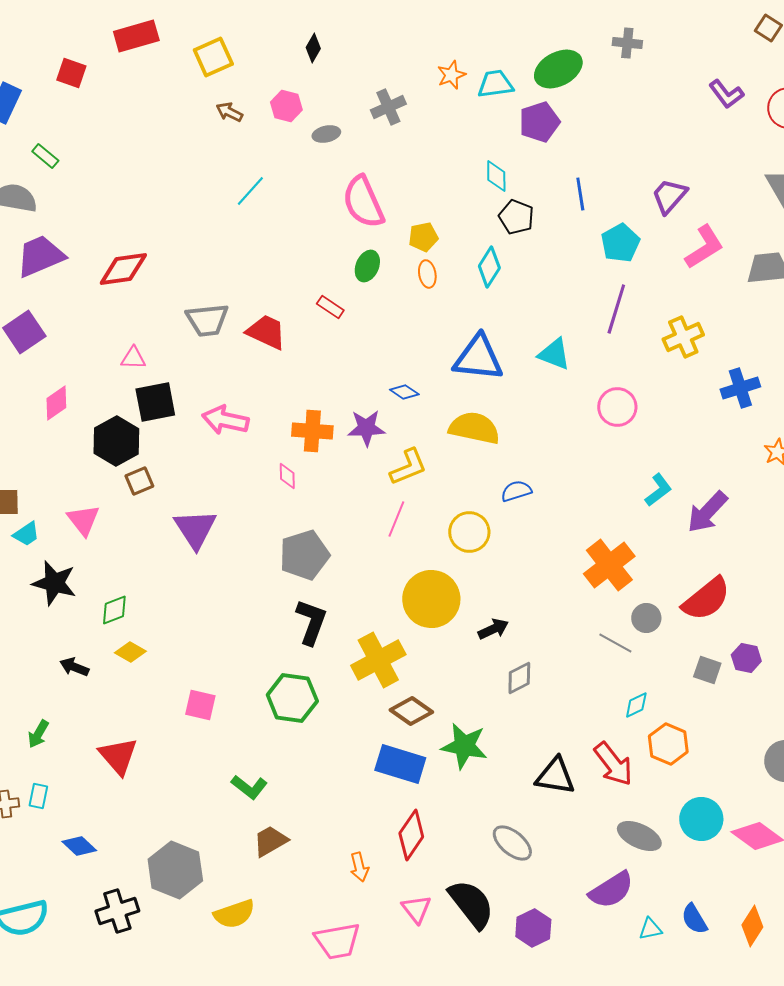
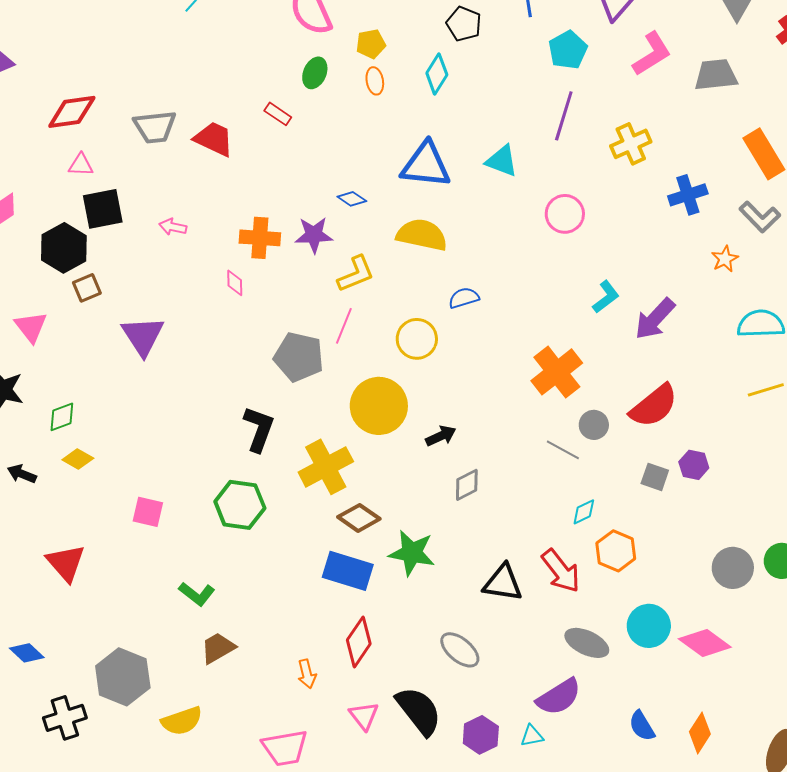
red diamond: (123, 269) -> (72, 112), moved
pink arrow: (225, 420) -> (173, 227), size x0.6
gray pentagon: (304, 555) -> (299, 357), moved, turned 30
cyan triangle: (650, 929) -> (532, 736), moved

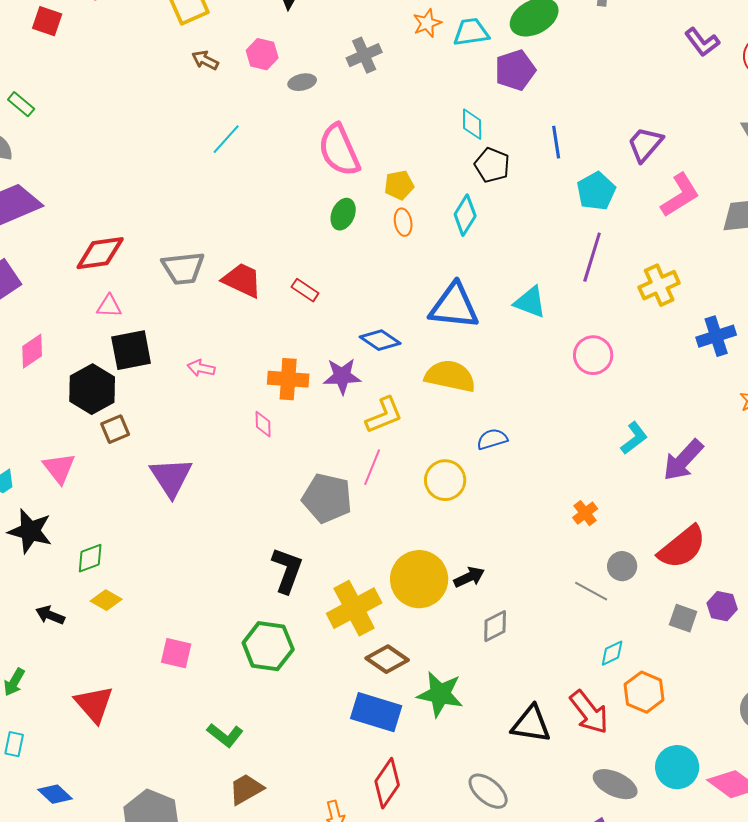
red rectangle: (278, 114) -> (305, 290), moved
blue diamond: (352, 199) -> (380, 340), size x1.4
orange cross: (557, 372) -> (585, 513), size x0.5
yellow circle: (379, 406) -> (419, 579), moved

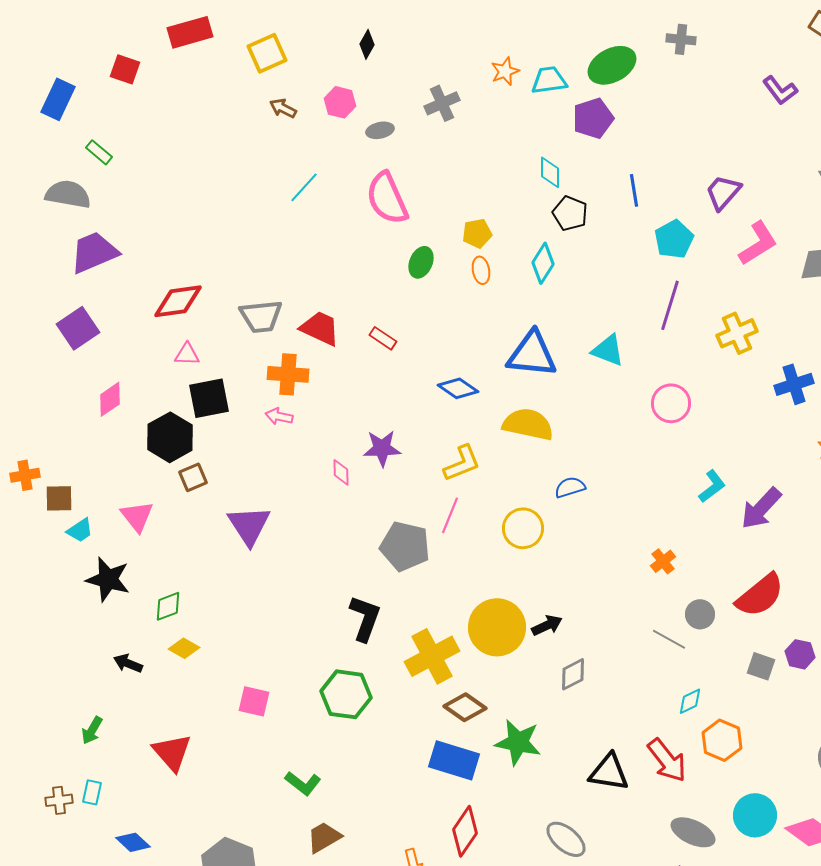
pink semicircle: (339, 150) -> (387, 198), moved
purple star: (342, 376) -> (382, 448), moved
orange cross: (288, 379) -> (288, 374), moved

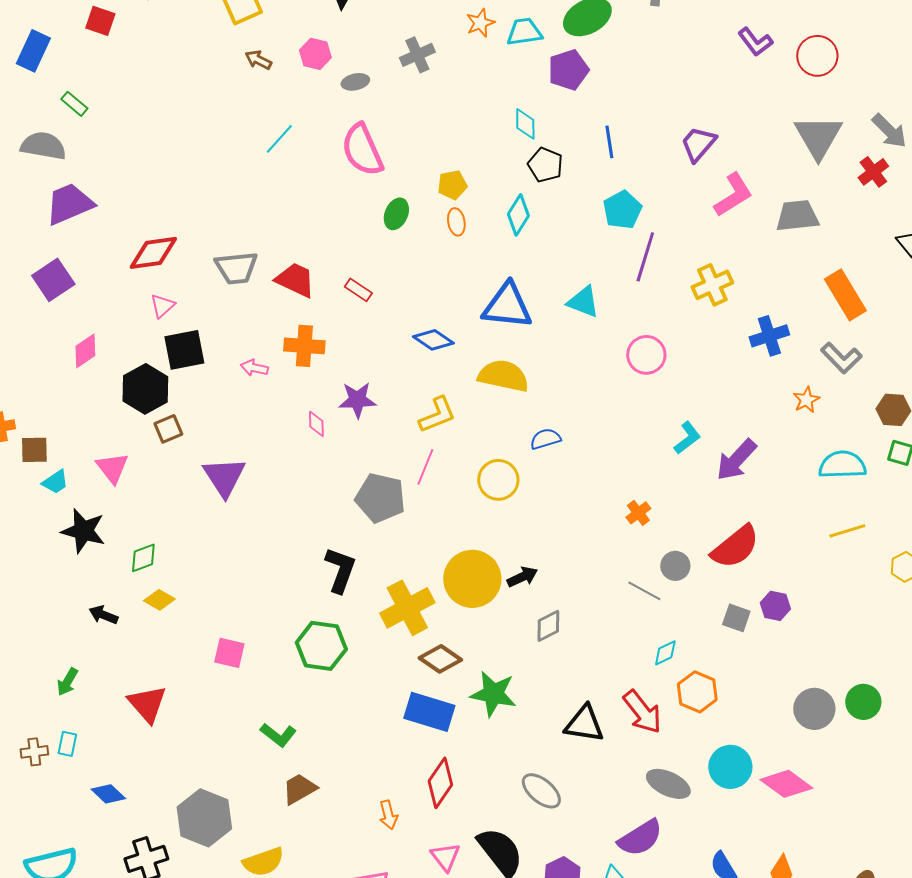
cyan pentagon: (674, 239) -> (622, 210), moved
pink triangle: (187, 354) -> (162, 306), turned -44
orange cross: (288, 374) -> (304, 346), moved

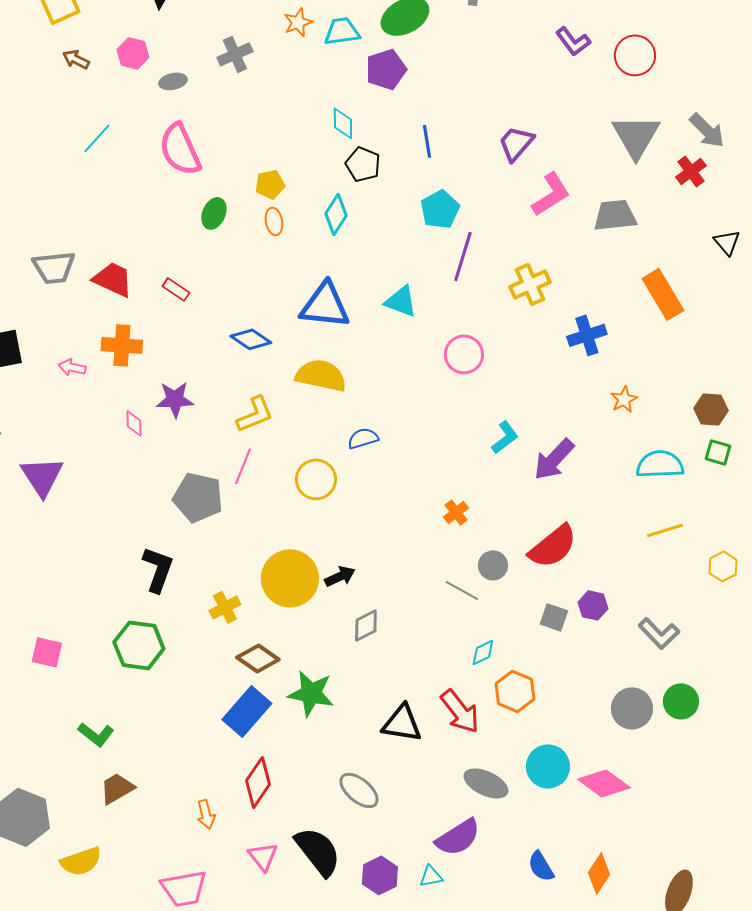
gray L-shape: (841, 358) -> (659, 633), moved
yellow cross: (407, 608) -> (225, 607), size x0.6
blue rectangle: (429, 712) -> (247, 711), turned -66

